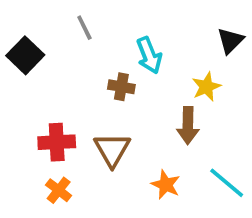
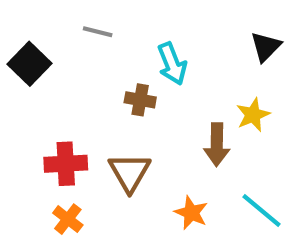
gray line: (84, 28) -> (98, 32), turned -50
yellow star: (206, 87) -> (253, 115), moved

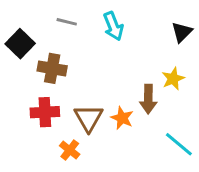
cyan arrow: (172, 64) -> (113, 26), moved
brown cross: (140, 100) -> (52, 68), moved, size x1.4
orange star: (191, 213) -> (122, 118), moved
orange cross: (68, 219) -> (70, 150), moved

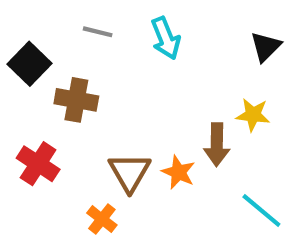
yellow star: (173, 79) -> (253, 115), turned 30
red cross: (45, 112) -> (38, 164), moved, turned 36

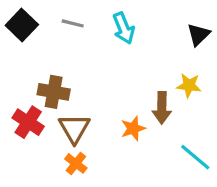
black square: (30, 64) -> (22, 25), moved
brown cross: (76, 100) -> (54, 92), moved
brown triangle: (130, 172) -> (74, 128), moved
orange star: (178, 172) -> (133, 128), turned 30

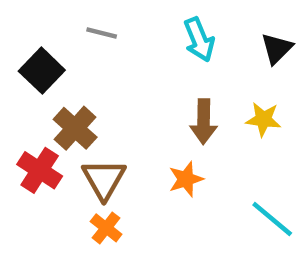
black square: (22, 25) -> (42, 71), moved
cyan arrow: (124, 28) -> (199, 40), moved
brown cross: (54, 92) -> (75, 128), turned 32
brown arrow: (162, 108) -> (204, 122), moved

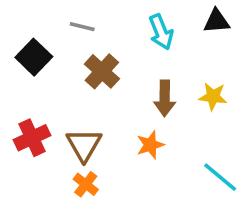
black triangle: (277, 48) -> (217, 21), moved, turned 40
brown cross: (75, 128) -> (102, 71), moved
red cross: (40, 170) -> (32, 138), turned 32

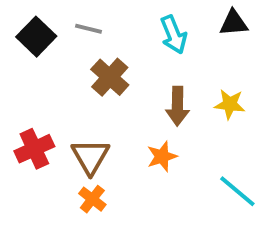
black square: (34, 57) -> (36, 37), moved

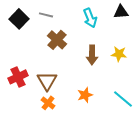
orange star: (162, 156) -> (85, 95), moved

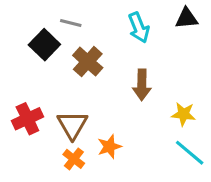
black square: (19, 19) -> (44, 45), moved
yellow star: (119, 54) -> (184, 114), moved
orange star: (85, 95) -> (109, 147), moved

